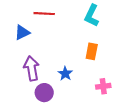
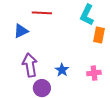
orange rectangle: (92, 51) -> (99, 35), moved
pink cross: (103, 86) -> (94, 73), moved

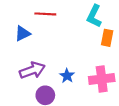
purple arrow: (30, 65) -> (32, 70), turned 80
pink cross: (94, 73) -> (102, 79), size x1.6

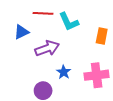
cyan L-shape: (94, 16) -> (69, 22), moved, turned -50
purple arrow: (32, 70) -> (47, 48), moved

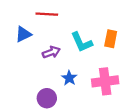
cyan L-shape: (69, 22) -> (82, 42), moved
purple arrow: (47, 48) -> (51, 52), size x0.7

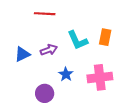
blue triangle: (23, 34) -> (22, 54), moved

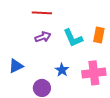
purple arrow: (49, 50) -> (43, 37), moved
blue triangle: (22, 54) -> (16, 66), moved

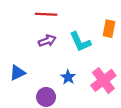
orange rectangle: (99, 35) -> (109, 29), moved
pink cross: (94, 73) -> (103, 80), turned -30

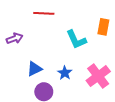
purple arrow: (47, 41) -> (15, 38), moved
blue triangle: (17, 73) -> (34, 69), moved

